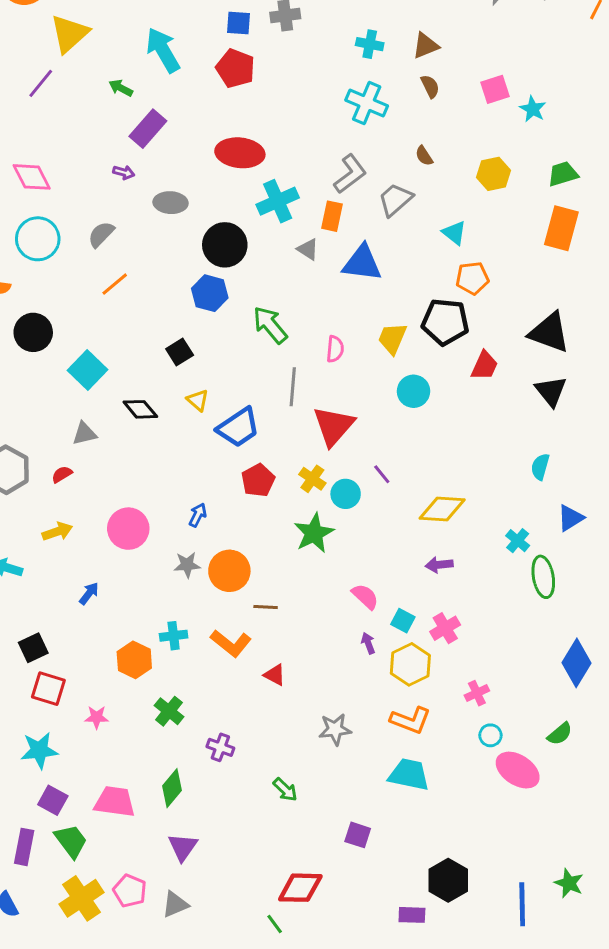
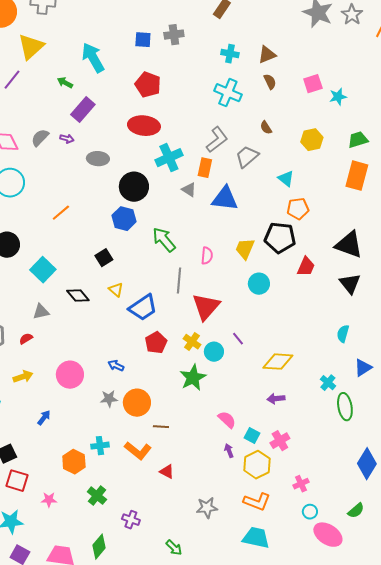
red pentagon: (235, 68) -> (148, 85), moved
cyan star: (533, 109) -> (338, 97), turned 30
gray semicircle: (101, 234) -> (40, 138), moved
blue arrow: (198, 515) -> (116, 366), turned -91

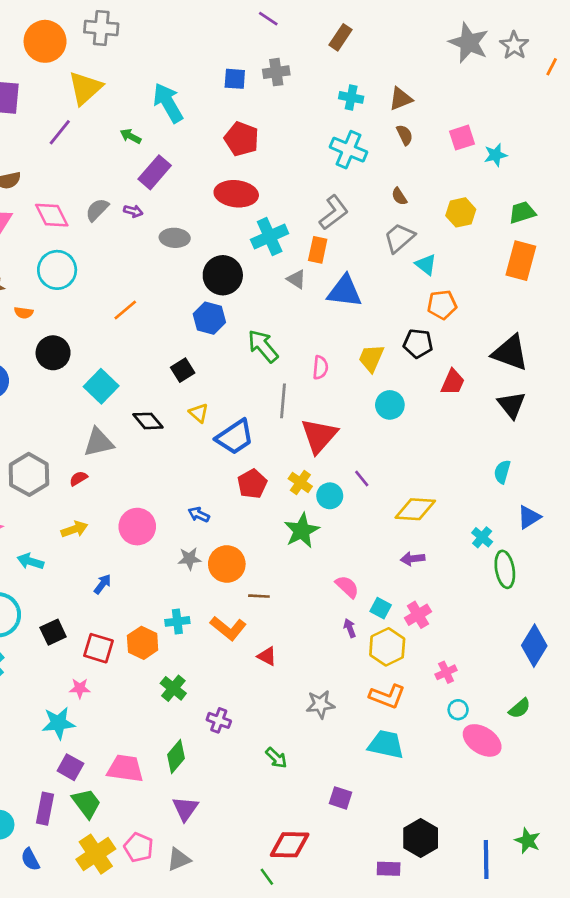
gray trapezoid: (247, 157) -> (399, 238), moved
black pentagon: (280, 238) -> (418, 343), size x0.7
gray triangle: (41, 312) -> (98, 442), size x1.4
red square: (17, 481) -> (98, 648), moved
pink star: (49, 500) -> (80, 688), moved

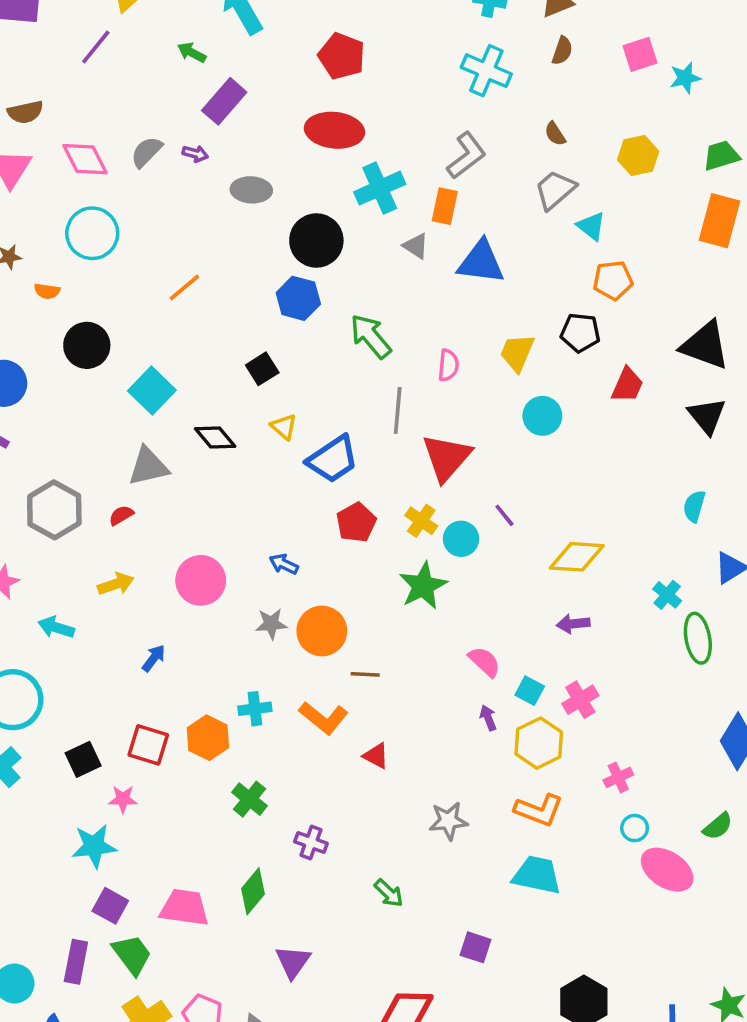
brown semicircle: (405, 135) -> (562, 51), turned 45
black square: (53, 632) -> (83, 759), moved
purple triangle: (185, 809) -> (293, 962), moved

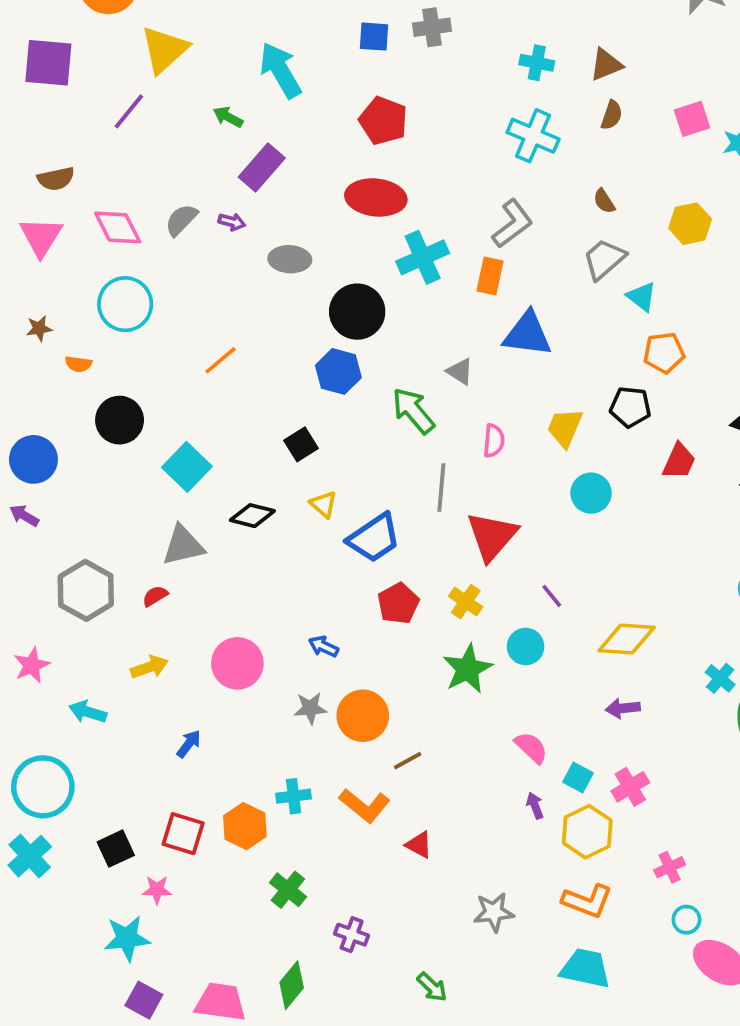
gray triangle: (416, 246) -> (460, 371), moved
black diamond: (215, 438) -> (252, 516), turned -36
cyan circle: (461, 539) -> (526, 646), moved
brown line: (365, 674) -> (408, 761), turned -32

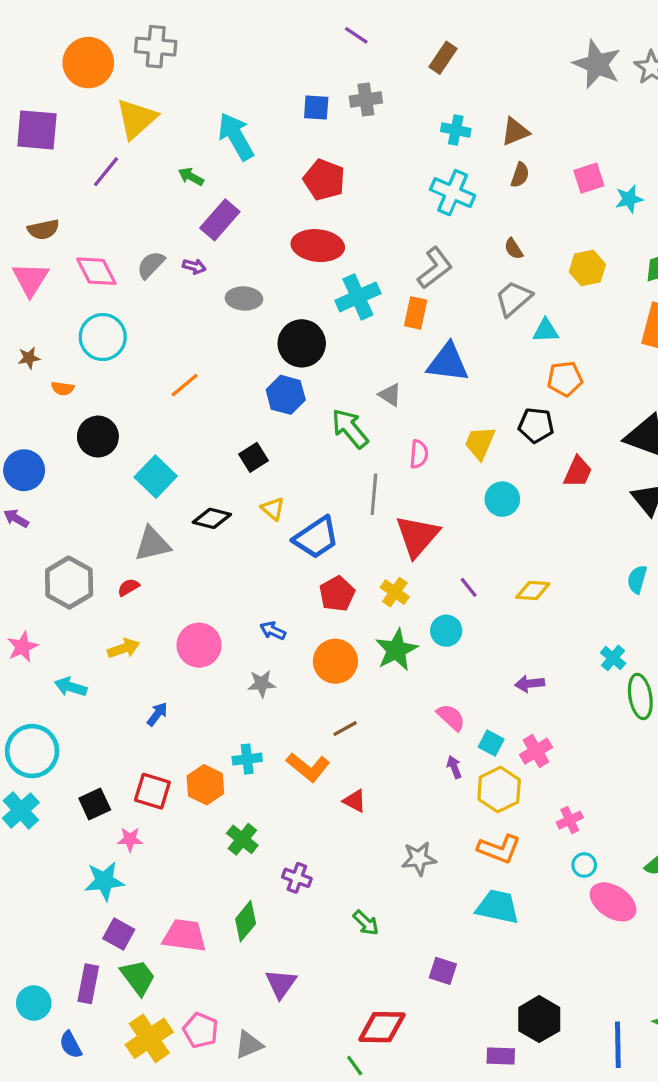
cyan triangle: (642, 297) -> (546, 331), turned -40
yellow diamond: (627, 639) -> (533, 591), moved, size x0.7
orange circle: (363, 716) -> (335, 661), moved

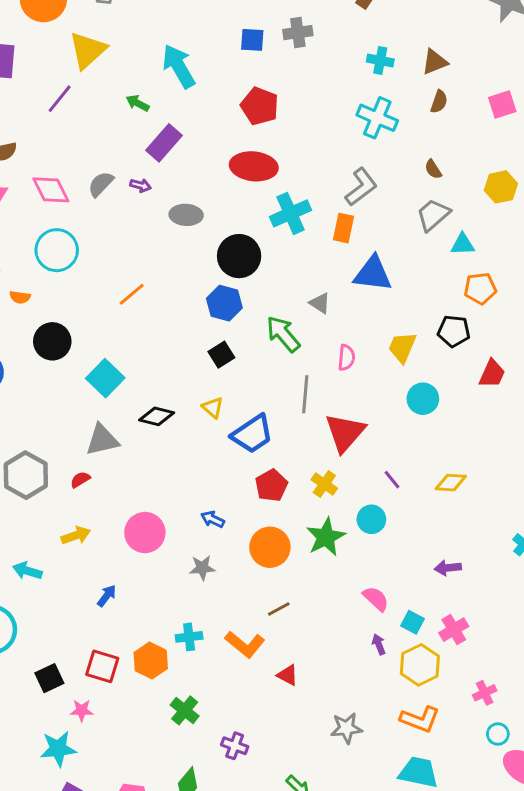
black square: (254, 457) -> (221, 355), moved

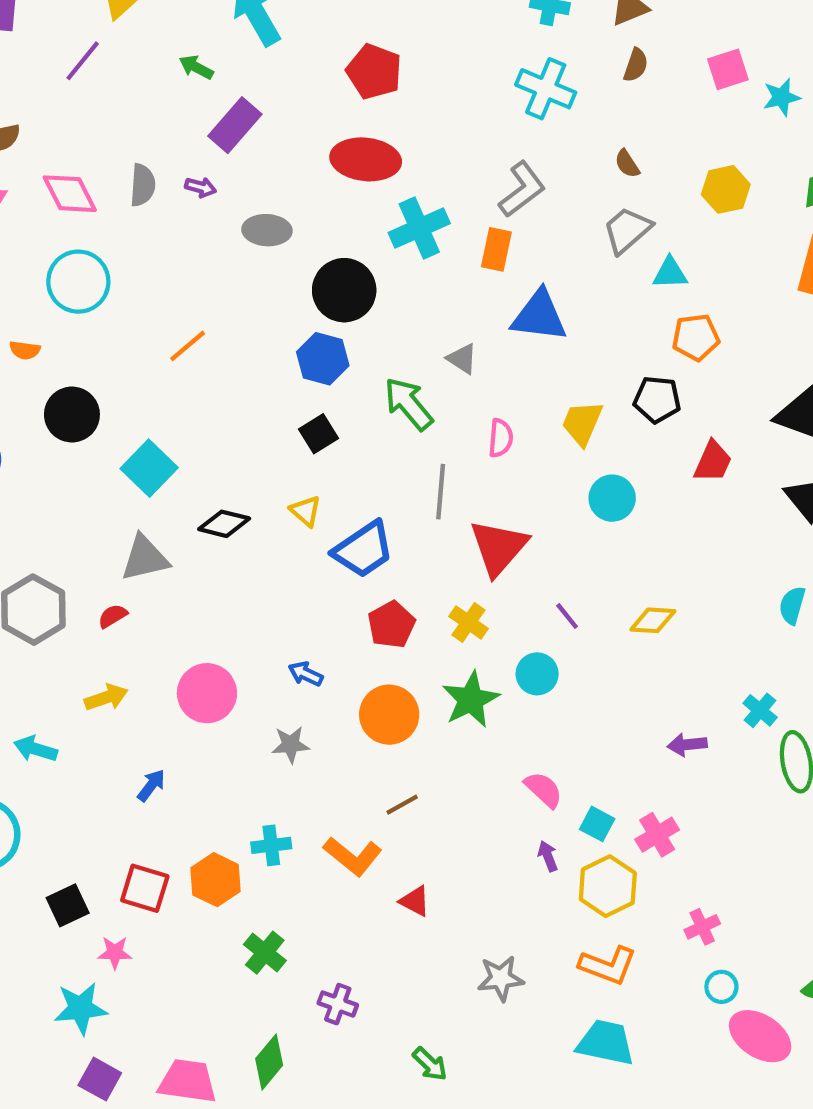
gray semicircle: (101, 184) -> (143, 185), turned 140
purple arrow: (448, 568) -> (687, 745), moved

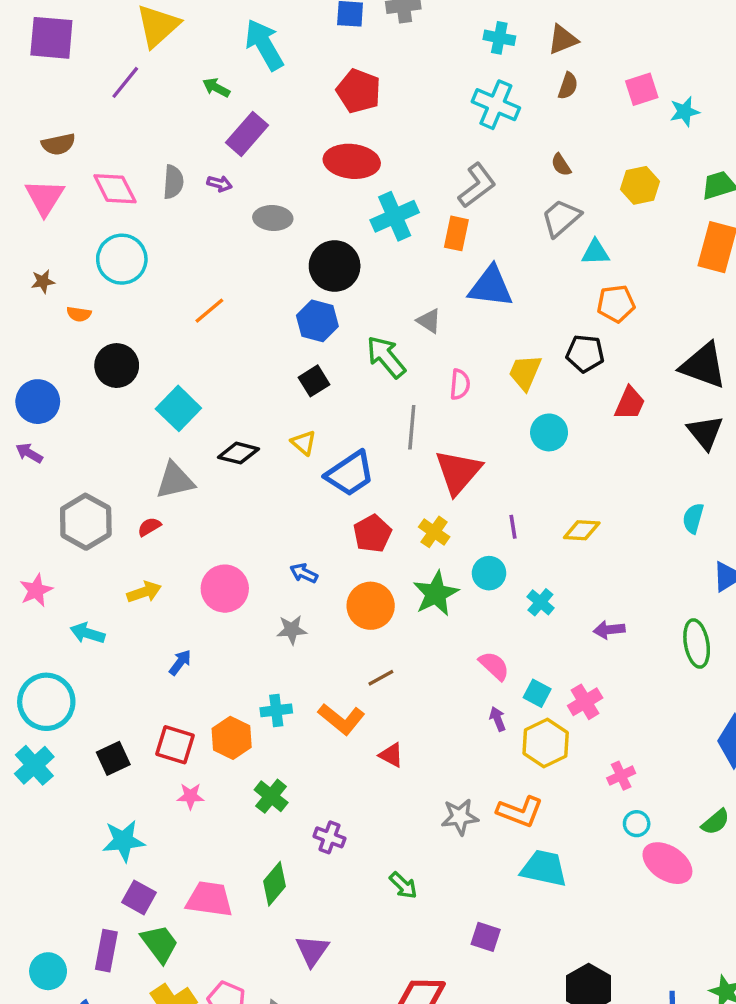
purple line: (567, 616) -> (513, 527), turned 30
cyan cross: (760, 710) -> (540, 602), moved
pink star: (115, 953) -> (190, 796), moved
orange L-shape: (608, 965) -> (520, 812), moved

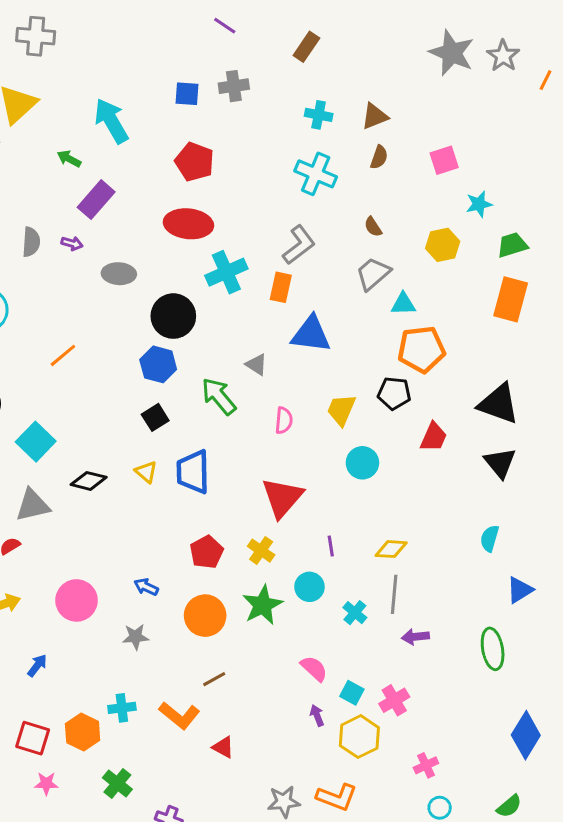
cyan star: (685, 112) -> (479, 204), moved
orange pentagon: (616, 304) -> (421, 349), size x1.4
gray line: (412, 427) -> (394, 594), moved
blue trapezoid: (350, 474) -> (193, 472), moved, turned 123

